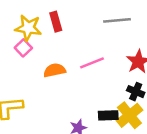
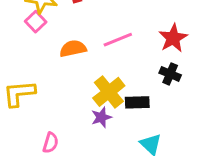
yellow cross: (129, 115) -> (109, 92), moved

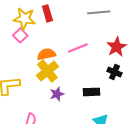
yellow cross: (109, 92) -> (47, 71), moved
purple star: (101, 117) -> (57, 94), moved

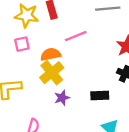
pink square: (20, 35) -> (22, 44), moved, turned 32
pink line: (78, 48) -> (76, 36), moved

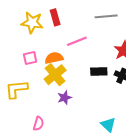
pink square: (22, 44) -> (30, 58), moved
black rectangle: (100, 95) -> (99, 72), moved

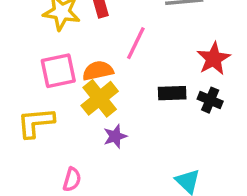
pink line: (77, 41) -> (136, 43), turned -42
pink square: (30, 58) -> (58, 71), size x1.5

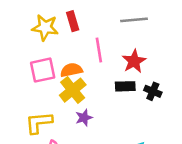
pink line: (136, 43) -> (99, 50), turned -35
red star: (214, 59) -> (134, 61), moved
yellow L-shape: (36, 122) -> (39, 123), moved

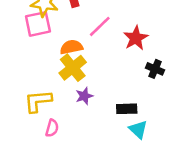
pink line: (99, 50) -> (100, 26), turned 55
pink square: (43, 70) -> (38, 24), moved
black rectangle: (125, 86) -> (127, 109), moved

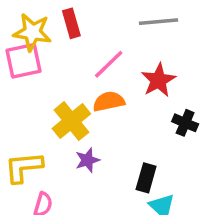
orange semicircle: (71, 47) -> (109, 101), moved
black rectangle: (127, 109) -> (146, 178), turned -72

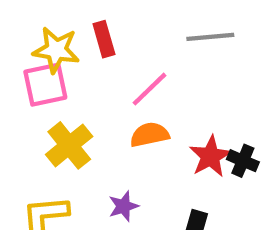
red star: (158, 80) -> (210, 156), moved
yellow cross: (71, 121) -> (69, 145), moved

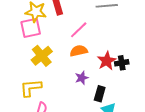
black cross: (243, 161) -> (122, 63), turned -32
purple star: (123, 206) -> (82, 78), moved

